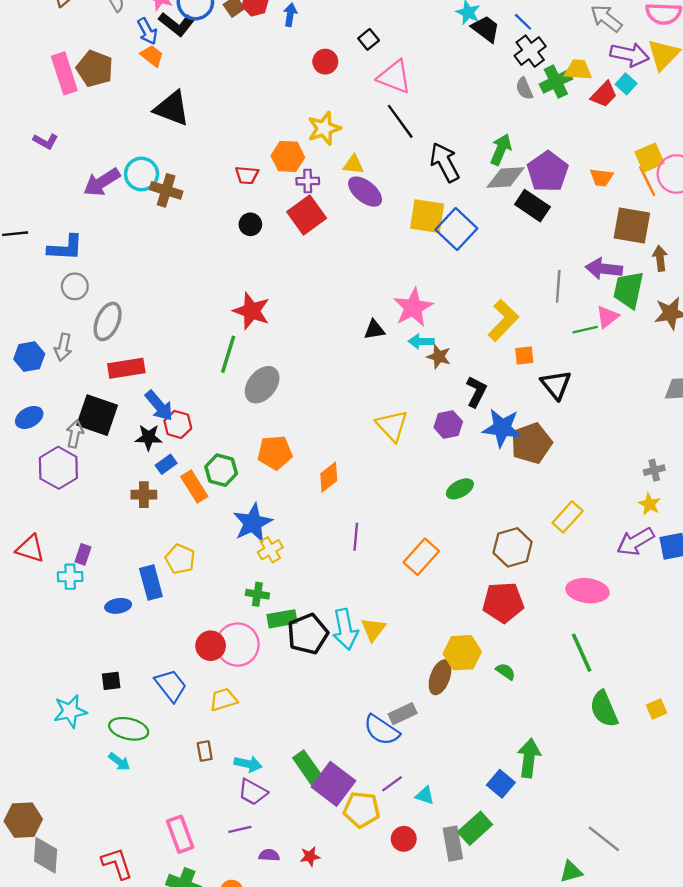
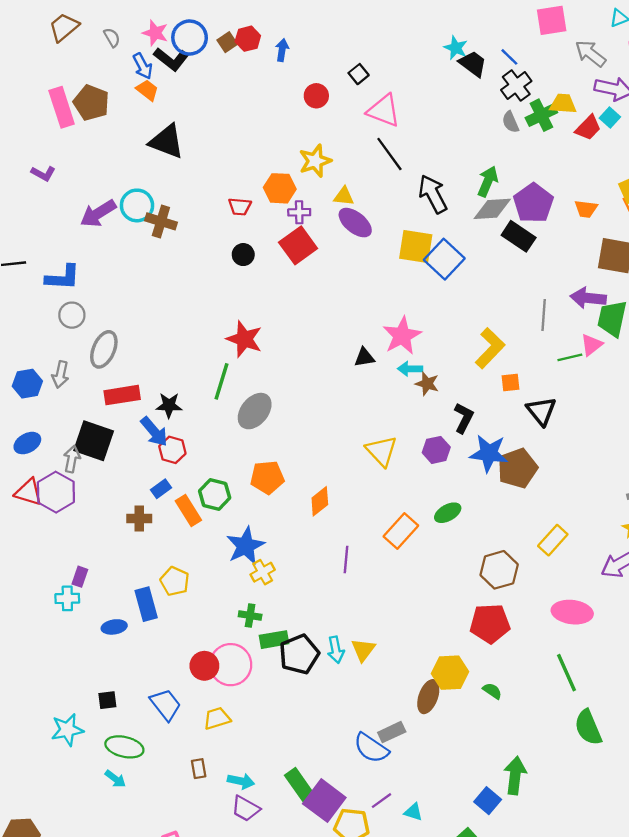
black star: (149, 437) -> (169, 405), moved
red triangle: (30, 549) -> (28, 492), moved
orange rectangle: (421, 557) -> (401, 531), moved
cyan arrow: (345, 629) -> (336, 650), size x0.7

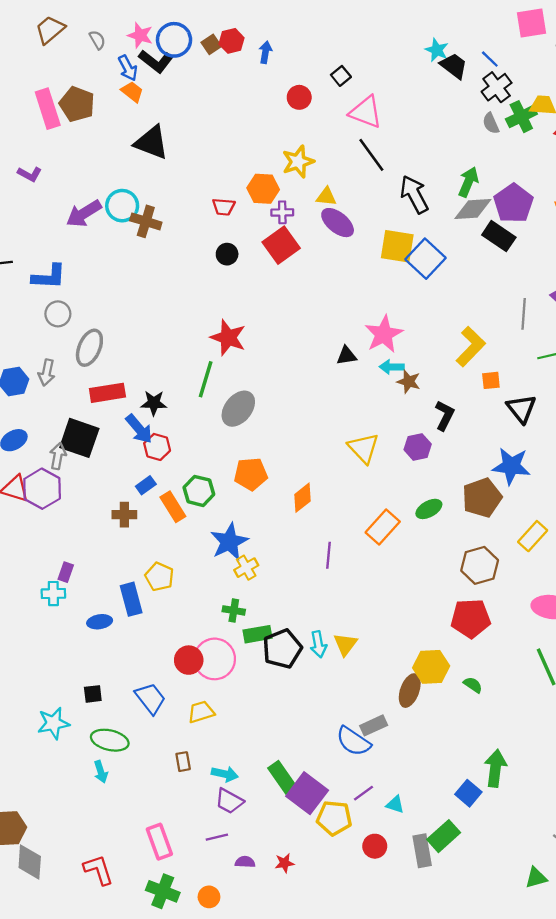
blue star: (489, 453) -> (511, 466), moved
brown pentagon: (517, 468) -> (482, 498), moved
cyan arrow: (115, 779) -> (101, 772), turned 35

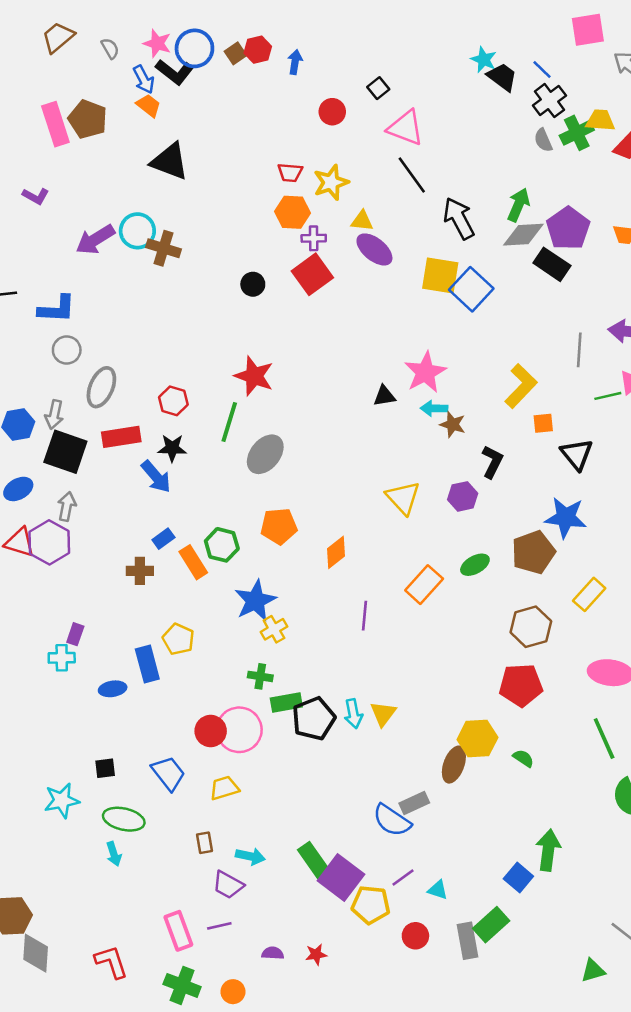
red trapezoid: (224, 207) -> (290, 173), moved
black square: (79, 438) -> (65, 452), moved
red hexagon: (157, 447) -> (173, 401), moved
purple trapezoid: (229, 801) -> (228, 885), moved
purple line: (217, 837) -> (219, 926), moved

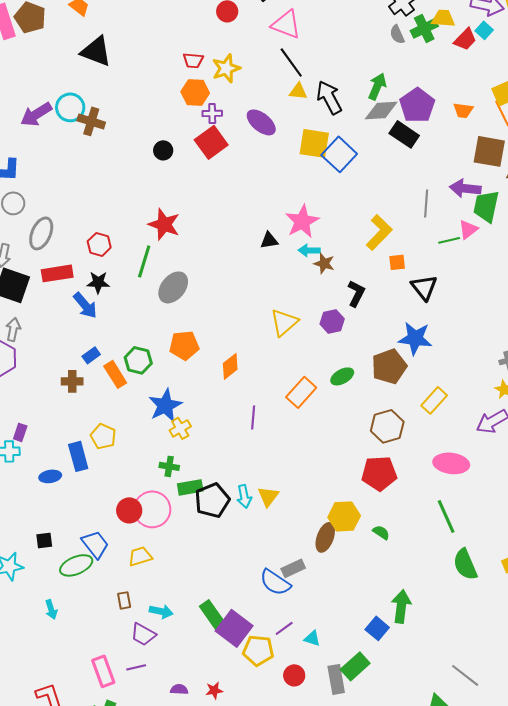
yellow triangle: (362, 221) -> (298, 91), moved
yellow triangle: (403, 498) -> (284, 322), turned 32
green ellipse: (124, 819) -> (76, 565), moved, turned -36

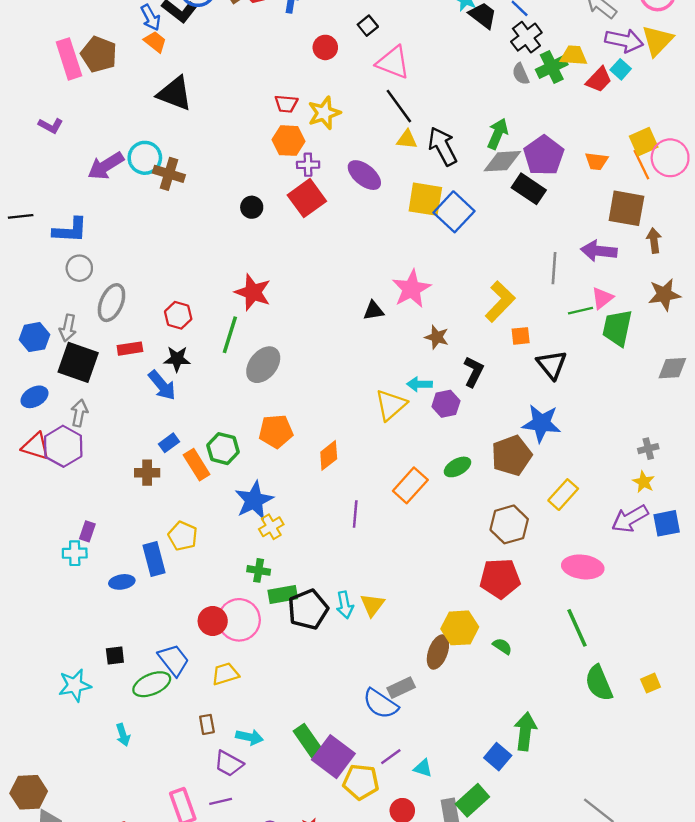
green trapezoid: (486, 206) -> (617, 328), moved
cyan arrow: (309, 250) -> (420, 384), moved
red rectangle: (57, 273) -> (130, 349), size x0.7

